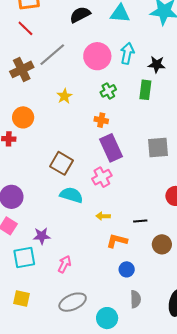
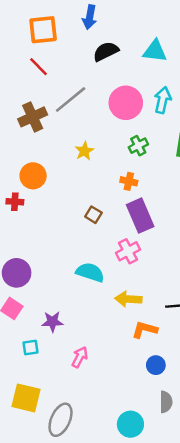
brown square: (61, 163) -> (93, 215), moved, size x0.6
yellow arrow: (103, 216) -> (128, 299), size x1.5
cyan square: (24, 257) -> (31, 348), size x0.6
yellow square: (21, 299) -> (26, 398), size x1.4
gray ellipse: (73, 302) -> (61, 420), moved, turned -44

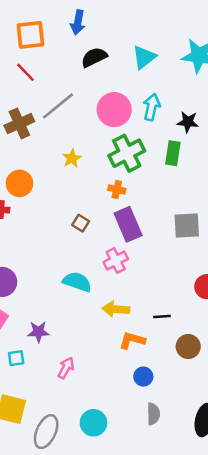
cyan triangle: (155, 51) -> (144, 57), turned -45
green cross: (138, 146) -> (127, 153), size x1.8
cyan circle: (130, 424) -> (93, 423), moved

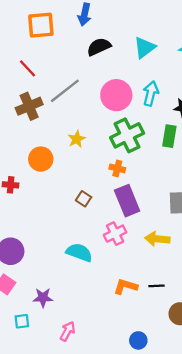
red line: (26, 72) -> (27, 68), moved
orange circle: (19, 183) -> (41, 159), moved
yellow arrow: (116, 309) -> (157, 239), moved
orange L-shape: (132, 340) -> (126, 286), moved

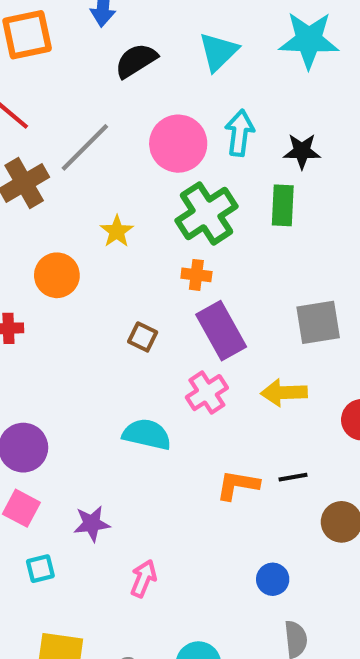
cyan square: (22, 321) -> (40, 569), moved

